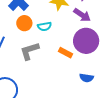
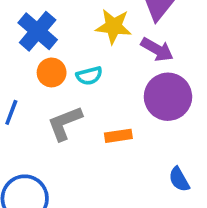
orange rectangle: (66, 53) -> (118, 136), moved, turned -32
blue semicircle: (87, 78) -> (179, 179), moved, turned 56

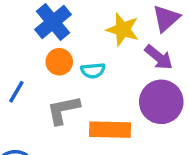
orange rectangle: (118, 136) -> (110, 130), size x1.6

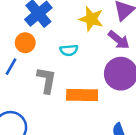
orange circle: (59, 62) -> (25, 43), moved
gray L-shape: (63, 110) -> (47, 80), turned 112

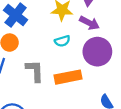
cyan semicircle: (69, 50) -> (62, 41), moved

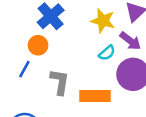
cyan semicircle: (62, 41) -> (107, 53), moved, turned -35

